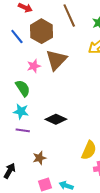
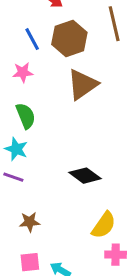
pink star: (34, 66) -> (23, 72), moved
black diamond: (56, 119) -> (85, 176), moved

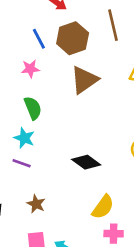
brown star: (30, 222) -> (36, 204), turned 30

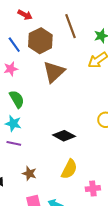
yellow semicircle: (103, 207) -> (69, 169), moved

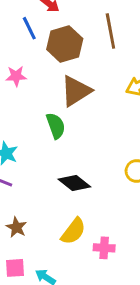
blue line: (14, 45) -> (29, 28), moved
green semicircle: (17, 99) -> (56, 126), moved
pink cross: (93, 188) -> (104, 248), moved

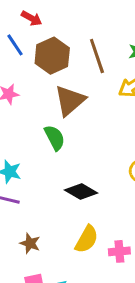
brown line: (110, 31) -> (97, 56), moved

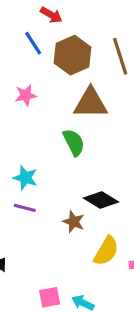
brown triangle: (70, 100) -> (91, 103), turned 40
brown star: (30, 243) -> (74, 222), moved

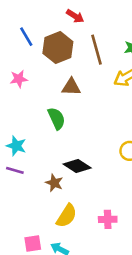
red arrow: (51, 15) -> (75, 16), moved
brown triangle: (91, 103) -> (71, 87), size x0.7
yellow semicircle: (106, 251) -> (67, 216), moved

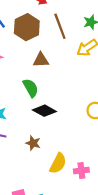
black diamond: (77, 166) -> (44, 111), moved
yellow semicircle: (67, 216) -> (58, 163), moved

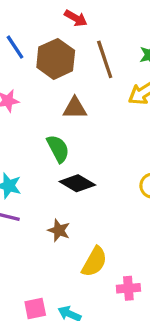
pink cross: (81, 171) -> (128, 288), moved

